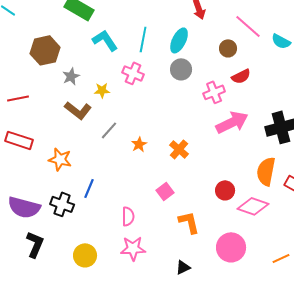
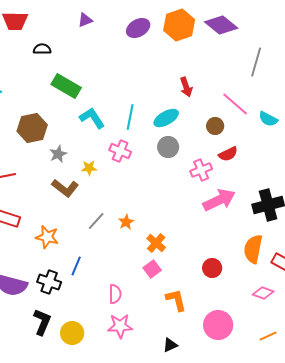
cyan ellipse: (179, 40) -> (166, 118), turned 35
gray line: (109, 130) -> (96, 221), moved
orange cross: (179, 149) -> (156, 243), moved
pink diamond: (253, 206) -> (263, 293), moved, size x0.7
black L-shape: (35, 244) -> (42, 322), moved

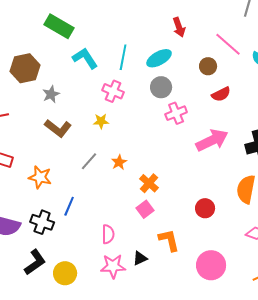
yellow star: (89, 168) -> (101, 121), moved
pink cross: (201, 170) -> (176, 113), moved
black L-shape: (42, 322) -> (35, 262), turned 32
black triangle: (170, 345) -> (140, 258), moved

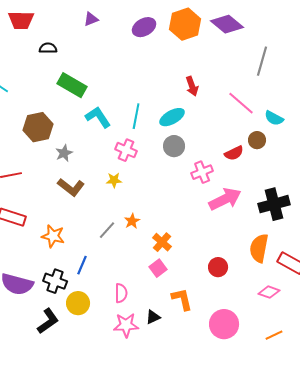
brown circle: (208, 66) -> (257, 140), moved
pink cross: (176, 113) -> (202, 172), moved
gray line: (89, 161) -> (107, 230), moved
yellow circle: (65, 273) -> (78, 303), moved

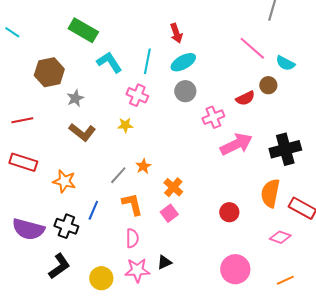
red arrow: (192, 86) -> (176, 33), moved
orange L-shape: (182, 299) -> (132, 204), moved
yellow circle: (78, 303) -> (101, 278), moved

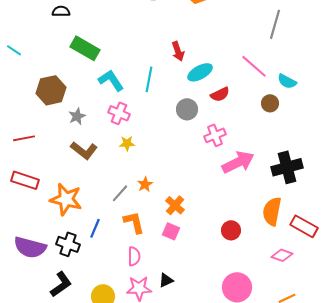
cyan ellipse: (183, 62) -> (200, 72), moved
pink cross: (137, 95) -> (119, 113), moved
red semicircle: (245, 98) -> (220, 94), moved
orange star: (64, 181) -> (66, 199), size x1.4
pink square: (169, 213) -> (171, 231), turned -30

